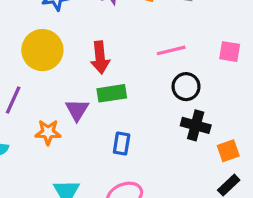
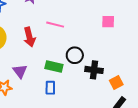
pink line: (171, 50) -> (55, 25), moved, turned 36
black circle: (186, 87) -> (75, 55), moved
green rectangle: (112, 93) -> (54, 67), moved, turned 30

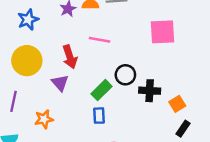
pink square: (108, 22) -> (163, 32), size x1.6
green rectangle: (54, 67) -> (102, 90), turned -54
purple triangle: (20, 71) -> (60, 83), moved

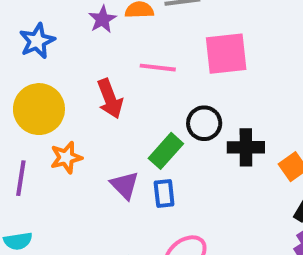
pink square: (163, 32) -> (226, 54), moved
purple triangle: (60, 83) -> (125, 185), moved
orange star: (44, 119) -> (66, 157), moved

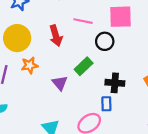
black circle: (204, 123) -> (105, 41), moved
black cross: (246, 147) -> (115, 83), moved
blue rectangle: (164, 194) -> (106, 104), moved

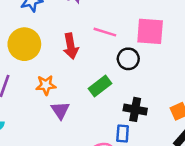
orange star: (30, 65) -> (46, 85), moved
purple triangle: (60, 83) -> (60, 110), moved

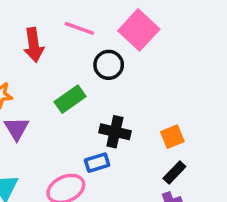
pink square: (150, 31) -> (139, 30), turned 36
blue rectangle: (123, 133) -> (97, 163), turned 66

